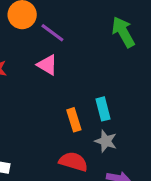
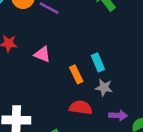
pink triangle: (47, 65) -> (42, 54), moved

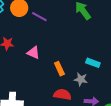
cyan rectangle: (98, 62) -> (93, 63), moved, turned -48

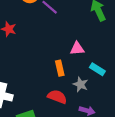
pink triangle: (33, 53) -> (77, 49), moved, turned -40

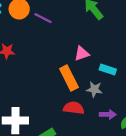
orange rectangle: (60, 68) -> (69, 78), size x1.5

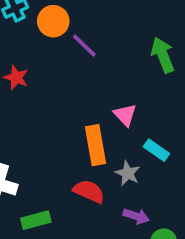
pink triangle: (82, 53) -> (125, 115), turned 49

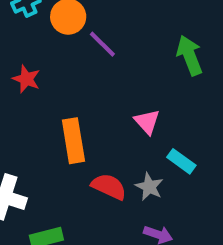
orange rectangle: (95, 145) -> (73, 141), moved
red semicircle: (89, 191) -> (109, 187), moved

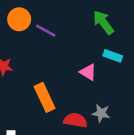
cyan rectangle: (181, 161) -> (113, 56), moved

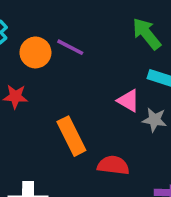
orange circle: (19, 19) -> (35, 52), moved
gray star: (101, 113) -> (154, 120), moved

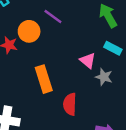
orange circle: (35, 52) -> (29, 31), moved
red semicircle: (113, 165) -> (70, 104), turned -105

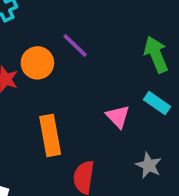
gray star: (104, 77) -> (149, 165), moved

